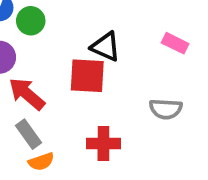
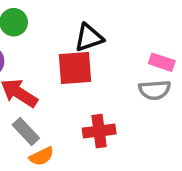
pink rectangle: (175, 43) -> (162, 62), moved
black triangle: (106, 47) -> (89, 38), turned -36

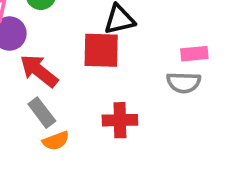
pink rectangle: (162, 62) -> (194, 54), turned -30

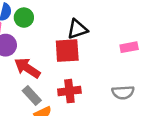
gray semicircle: (184, 82) -> (123, 92), moved
red cross: (120, 120) -> (69, 91), moved

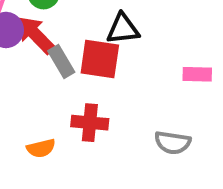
red arrow: (27, 68) -> (36, 35), moved
gray rectangle: (32, 95) -> (61, 61), moved

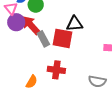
orange semicircle: (41, 148) -> (32, 82), turned -48

